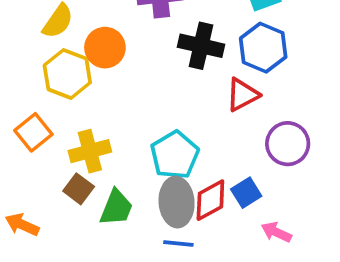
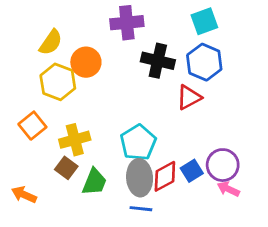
purple circle: (288, 144) -> (223, 165), moved
pink arrow: (276, 232) -> (228, 189), moved

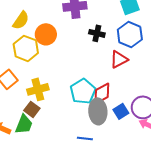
black cross: (158, 61) -> (97, 33), size x0.7
red diamond: (165, 176) -> (102, 93), moved
gray ellipse: (140, 178) -> (98, 111), moved
green trapezoid: (94, 182) -> (24, 124), moved

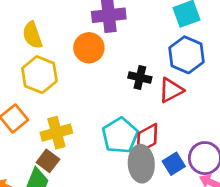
yellow semicircle: (21, 20) -> (32, 35), turned 126
black cross: (97, 33) -> (140, 77), moved
orange circle: (46, 34) -> (89, 48), moved

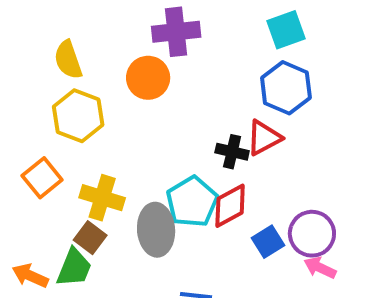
black cross: (140, 77) -> (232, 152), moved
yellow cross: (56, 133) -> (102, 198), turned 32
gray ellipse: (141, 164) -> (156, 230), moved

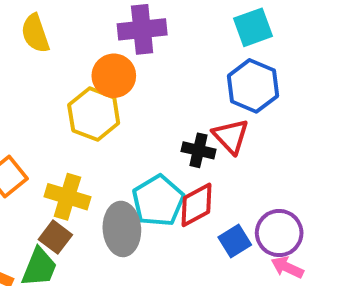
yellow semicircle: (68, 60) -> (35, 33), moved
yellow hexagon: (78, 116) -> (94, 114), moved
red triangle: (264, 138) -> (231, 136), turned -45

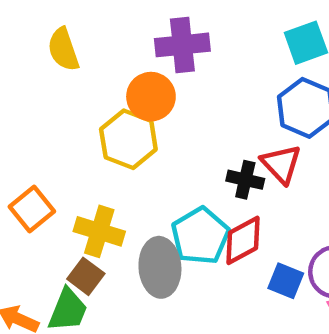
blue square: (235, 241) -> (286, 281), turned -36

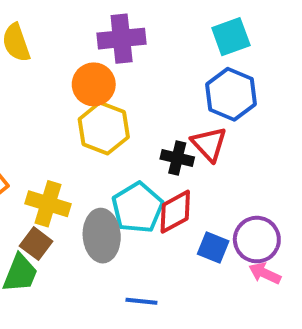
yellow hexagon: (128, 139) -> (104, 128), moved

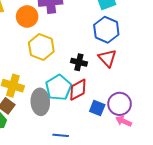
orange circle: (94, 84) -> (27, 17), moved
red triangle: (209, 144) -> (107, 58), moved

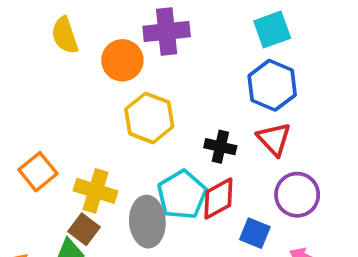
purple circle: (120, 104) -> (297, 195), moved

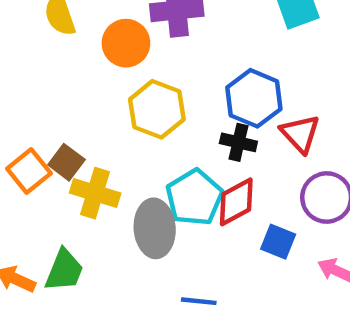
blue hexagon: (272, 85) -> (254, 98), moved
brown square: (84, 229) -> (66, 162), moved

